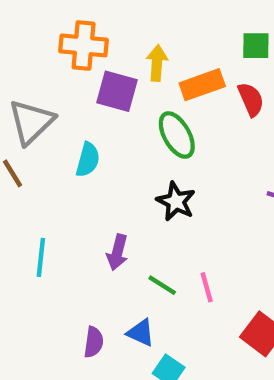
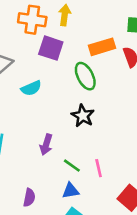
yellow arrow: (157, 63) -> (65, 15), moved
cyan semicircle: (88, 160) -> (31, 88), turned 48
blue triangle: (141, 333) -> (71, 191), moved, turned -36

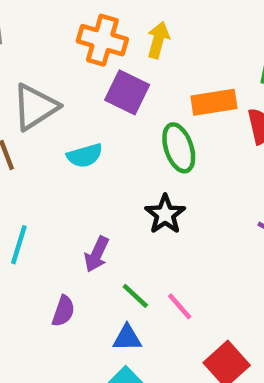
pink line: (99, 168) -> (180, 306), turned -36
purple semicircle: (29, 198) -> (63, 311), moved

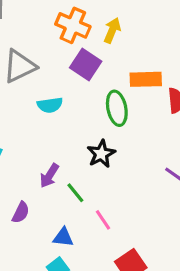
green line: (135, 296) -> (75, 193), moved

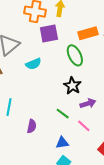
purple square: (86, 64) -> (49, 33), turned -30
purple arrow: (49, 176) -> (88, 103), moved, turned -126
purple semicircle: (21, 213) -> (32, 126), moved

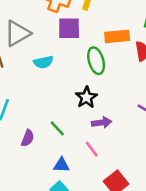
green line: (63, 114) -> (57, 128), moved

